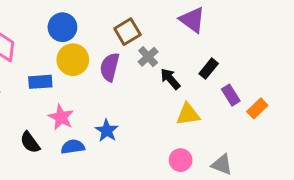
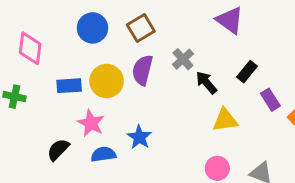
brown square: (127, 32) -> (141, 28), moved
yellow circle: (73, 60) -> (107, 81), moved
black semicircle: (30, 142) -> (58, 150), turned 80

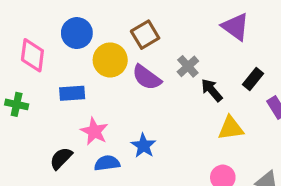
blue circle: (93, 28) -> (77, 33), moved
purple semicircle: (142, 70) -> (147, 77), turned -68
yellow circle: (107, 81) -> (110, 60), moved

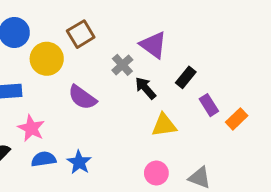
purple triangle: (235, 27) -> (153, 45), moved
purple semicircle: (147, 77) -> (82, 97), moved
blue star: (143, 146) -> (79, 162), moved

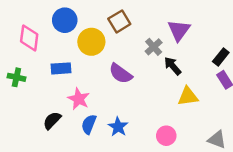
purple triangle: (153, 45) -> (179, 30), turned 30
black rectangle: (186, 77) -> (221, 57), moved
blue semicircle: (44, 159) -> (89, 124), turned -60
pink circle: (156, 173) -> (166, 136), moved

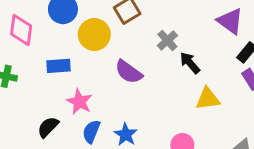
purple triangle: (179, 30) -> (230, 21), moved, turned -30

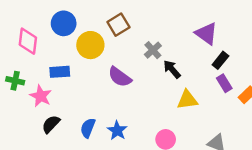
pink star: (79, 102) -> (41, 96), moved

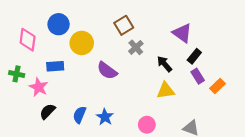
brown square: (118, 25) -> (124, 25), moved
black arrow: (172, 69) -> (165, 64), moved

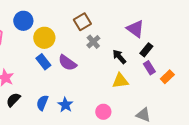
blue rectangle: (55, 66) -> (43, 62), moved, turned 56

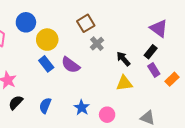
purple triangle: (135, 29) -> (159, 28), moved
blue star: (65, 105) -> (82, 108), moved

